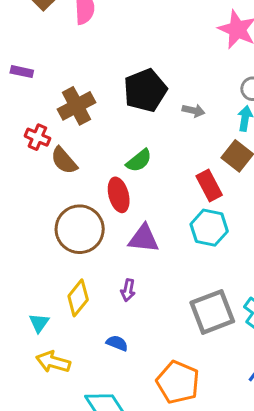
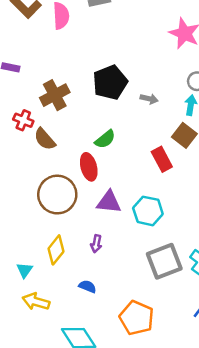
cyan hexagon: (209, 228) -> (148, 211), moved

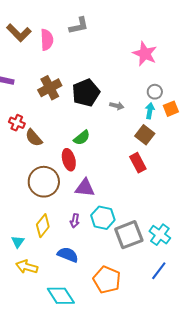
brown cross: (55, 95) -> (50, 88), moved
red rectangle: (162, 159) -> (138, 163), moved
cyan hexagon: (148, 211) -> (103, 218), moved
blue semicircle: (87, 286) -> (68, 255), size x1.5

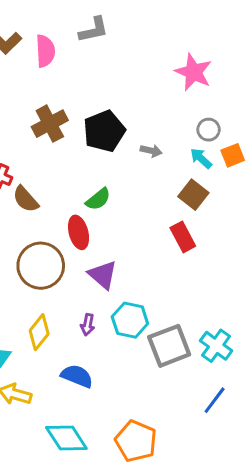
cyan arrow: (150, 111) -> (201, 158), turned -56
purple triangle: (85, 188) -> (103, 275), turned 35
orange pentagon: (107, 280) -> (136, 441), moved

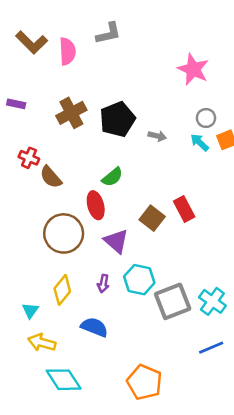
brown square: (193, 195) -> (152, 218), moved
blue line: (215, 400) -> (211, 348), turned 30
cyan diamond: (66, 438) -> (64, 380), moved

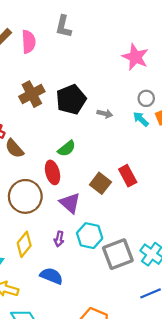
gray L-shape: (108, 33) -> (63, 26), turned 115

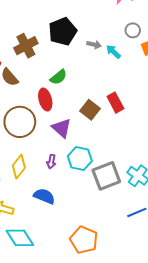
brown cross: (32, 94) -> (26, 46), moved
cyan arrow: (141, 119) -> (113, 52), moved

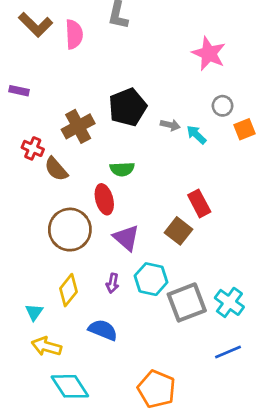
green semicircle: (58, 77) -> (122, 169), turned 36
brown square: (90, 110) -> (179, 231), moved

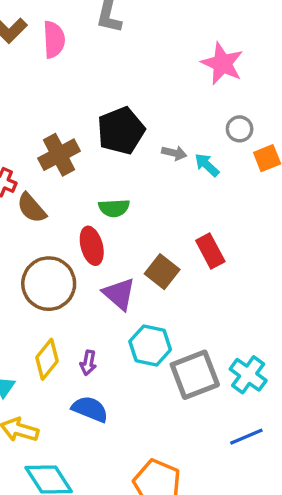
brown square: (179, 231) -> (162, 272), moved
purple arrow: (113, 283) -> (88, 363), moved

